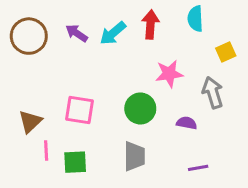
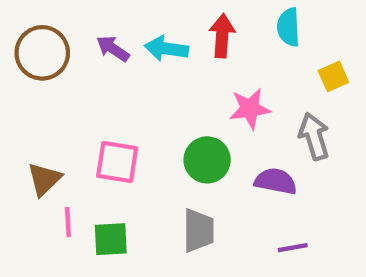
cyan arrow: (113, 33) -> (166, 49), turned 48
purple semicircle: (187, 123) -> (276, 181), size x1.4

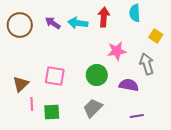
yellow square: (333, 76) -> (156, 36), turned -32
gray trapezoid: (199, 231) -> (93, 108), turned -135

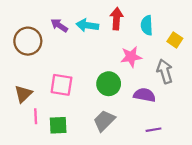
cyan semicircle: (135, 13) -> (147, 25), moved
brown circle: (20, 25) -> (28, 41), moved

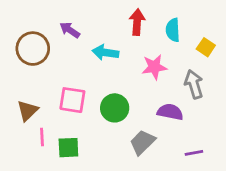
cyan arrow: (87, 25) -> (105, 52), moved
green circle: (109, 84) -> (115, 108), moved
gray trapezoid: (104, 121) -> (142, 142), moved
purple line: (154, 130) -> (194, 153), moved

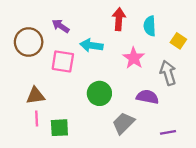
pink star: (154, 67) -> (134, 58), turned -30
pink square: (72, 100) -> (63, 61), moved
brown triangle: (27, 111) -> (35, 96), moved, turned 36

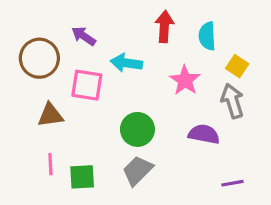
yellow square: (178, 41) -> (237, 66), moved
brown triangle: (35, 96) -> (50, 115), moved
gray trapezoid: (123, 123) -> (137, 171), moved

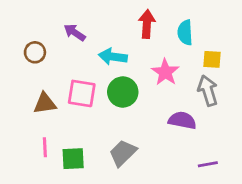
brown circle: (39, 58) -> (35, 52), size x0.6
yellow square: (237, 66) -> (212, 59), turned -30
pink square: (87, 85) -> (82, 93), moved
green circle: (137, 129) -> (123, 92), moved

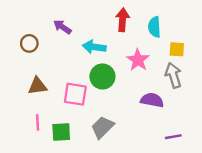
pink square: (82, 93) -> (75, 94), moved

